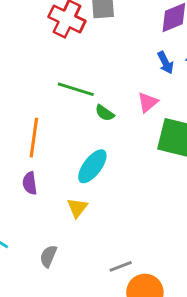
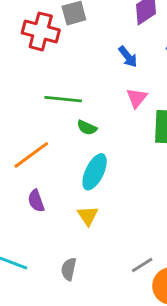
blue arrow: (166, 63) -> (128, 57), moved
green semicircle: (105, 113) -> (87, 128), moved
orange line: (34, 138) -> (31, 155), turned 57

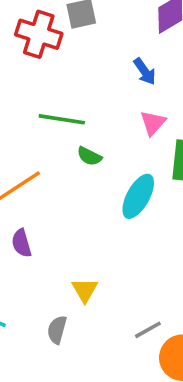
cyan ellipse: (95, 172) -> (138, 196), moved
yellow triangle: (88, 216) -> (85, 290), moved

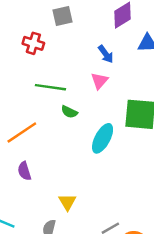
red cross: (39, 34) -> (33, 43), moved, size x0.7
pink triangle: (153, 123) -> (99, 81), moved

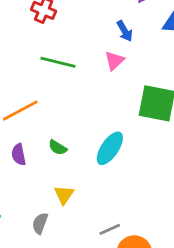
green semicircle: (69, 112) -> (58, 148), moved
cyan ellipse: (103, 138) -> (110, 148), moved

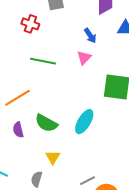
green semicircle: (58, 148) -> (46, 123), size x1.6

